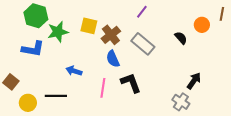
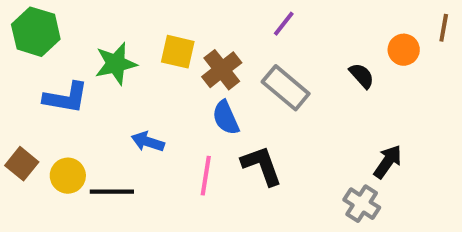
green hexagon: (36, 16) -> (36, 32), moved
yellow circle: (28, 103) -> (68, 176), moved

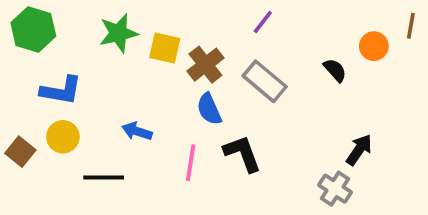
green star: (116, 64) -> (118, 33), moved
yellow circle: (68, 176) -> (63, 137), moved

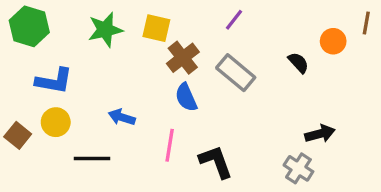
yellow square: (165, 48) -> (156, 28), moved
black arrow: (359, 150) -> (320, 134), turned 40
black L-shape: (242, 153) -> (216, 162), moved

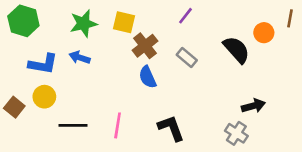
black semicircle: (298, 63) -> (236, 50), size x1.6
gray rectangle: (236, 73) -> (187, 57), size x0.7
blue arrow: (122, 117) -> (80, 57), moved
pink line: (170, 145) -> (118, 125), moved

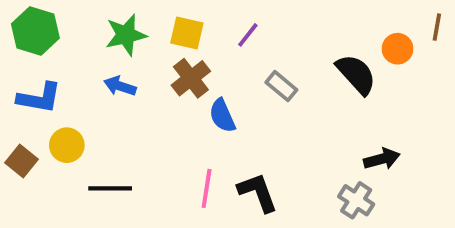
purple line: (185, 16) -> (248, 35), moved
brown cross: (145, 46) -> (191, 78), moved
blue L-shape: (43, 64) -> (39, 98), moved
pink line: (118, 125) -> (207, 188), moved

